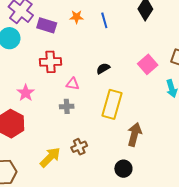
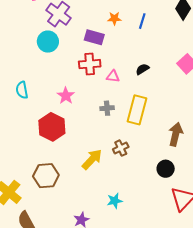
blue line: (104, 20) -> (142, 21), turned 35
purple rectangle: (47, 25) -> (94, 37), moved
pink triangle: (73, 84) -> (113, 76), moved
yellow rectangle: (112, 104) -> (137, 110), moved

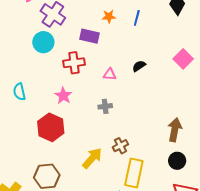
red cross: (90, 64) -> (74, 63), moved
yellow rectangle: (137, 110) -> (134, 173), moved
black circle: (166, 169) -> (177, 161), moved

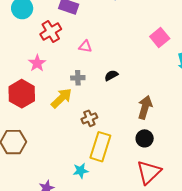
red cross: (74, 63) -> (51, 32), turned -30
black semicircle: (139, 66) -> (111, 75), moved
yellow arrow: (92, 158) -> (61, 98), moved

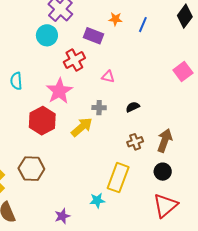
pink star: (37, 63) -> (59, 91), size x1.5
brown cross: (89, 118) -> (135, 142), moved

